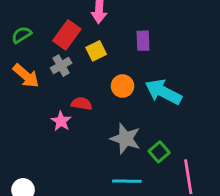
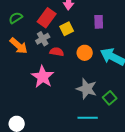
red semicircle: (82, 104) -> (57, 52), moved
pink star: (61, 121) -> (43, 77), size x1.6

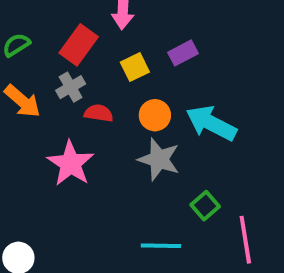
purple rectangle: (99, 22) -> (183, 53), turned 64
yellow square: (67, 29) -> (135, 67), moved
gray star: (87, 89) -> (159, 159), moved

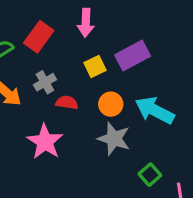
red rectangle: (79, 45) -> (39, 37), moved
purple rectangle: (183, 53) -> (133, 56), size x1.5

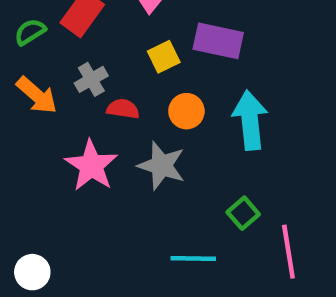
purple rectangle: (133, 56) -> (218, 41), turned 40
cyan arrow: (155, 110) -> (250, 120), turned 57
gray star: (114, 139) -> (162, 166), moved

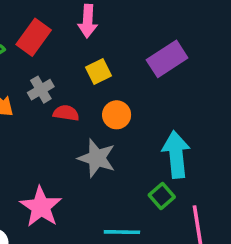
purple rectangle: (218, 41) -> (167, 59), moved, turned -45
cyan arrow: (250, 120) -> (176, 155), moved
pink star: (91, 166) -> (41, 207), moved

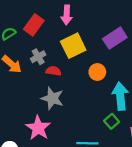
yellow square: (99, 72) -> (73, 46), size x1.6
orange circle: (117, 115) -> (97, 72), moved
gray star: (97, 158) -> (52, 98), moved

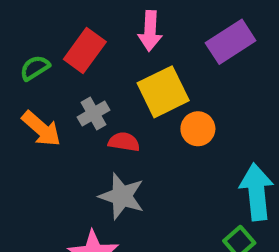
purple rectangle: (115, 38) -> (231, 42), moved
orange circle: (97, 72) -> (198, 129), moved

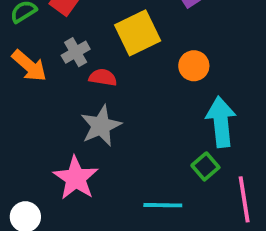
orange circle: (198, 129) -> (194, 66), moved
gray star: (122, 196) -> (101, 126), turned 30

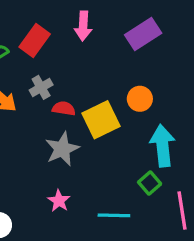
yellow square: (138, 33) -> (101, 120), moved
pink star: (76, 178) -> (59, 201), moved, size x0.6

